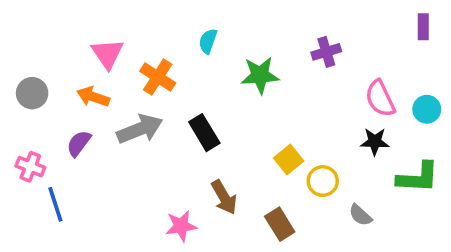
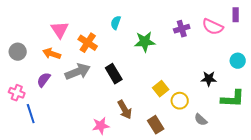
pink semicircle: (380, 99) -> (213, 27), moved, turned -40

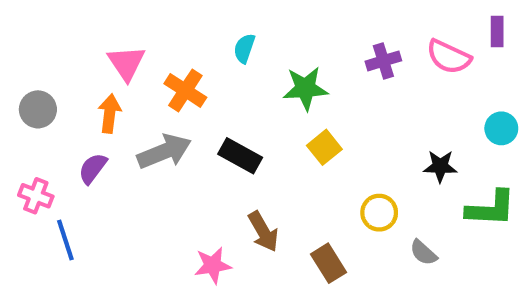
orange arrow: (52, 54) -> (110, 114), turned 78
black rectangle: (114, 74) -> (240, 156), turned -30
yellow square: (161, 89) -> (324, 147), moved

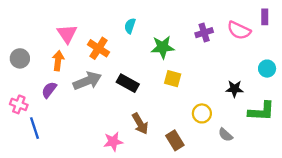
yellow square: (324, 147) -> (173, 79), turned -36

